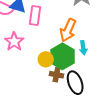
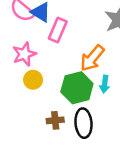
yellow circle: (46, 59) -> (33, 80), moved
brown cross: (56, 75) -> (55, 120), moved, turned -32

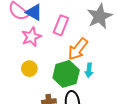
pink rectangle: (58, 30) -> (61, 25), moved
pink star: (24, 54) -> (31, 37), moved

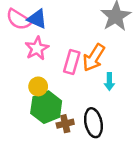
pink rectangle: (61, 25) -> (72, 62), moved
green hexagon: (66, 74) -> (46, 107), moved

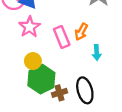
orange arrow: (94, 58) -> (81, 32), size x0.7
pink rectangle: (72, 62) -> (62, 37), turned -35

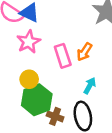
cyan arrow: (97, 52) -> (90, 86), moved, turned -152
brown cross: (59, 93) -> (55, 116), turned 32

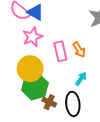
orange arrow: (84, 52) -> (79, 50), turned -70
yellow circle: (29, 79) -> (30, 69), size x1.6

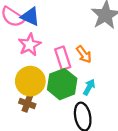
green hexagon: (35, 87) -> (62, 84), moved
brown cross: (49, 102) -> (27, 104), moved

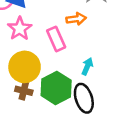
orange arrow: (84, 54) -> (76, 19), moved, turned -54
green hexagon: (62, 84) -> (56, 88), moved

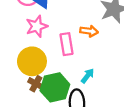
brown cross: (24, 91) -> (36, 84), moved

